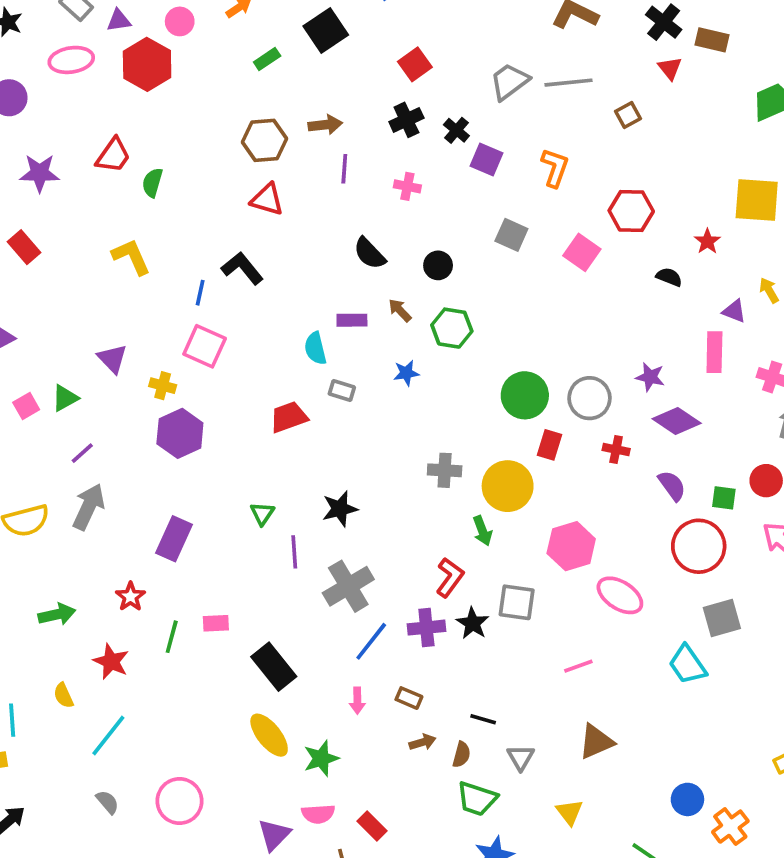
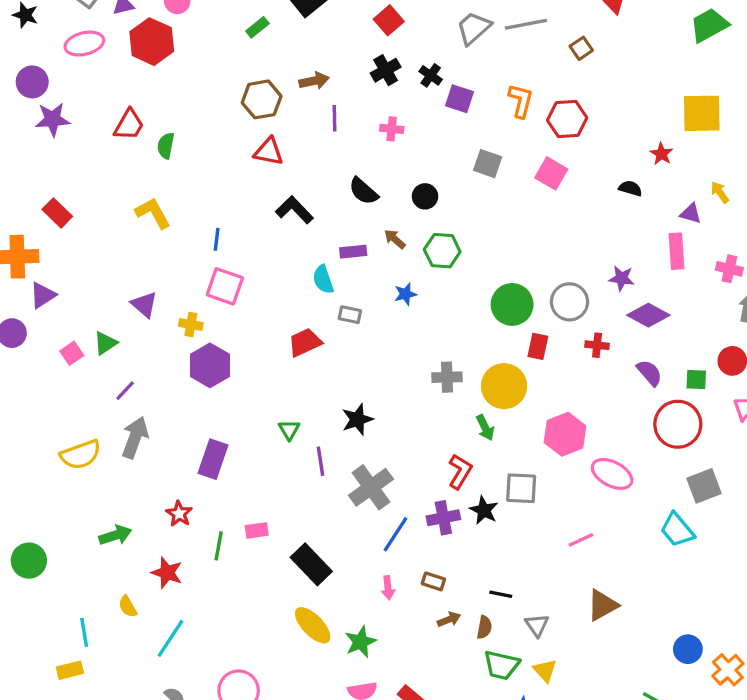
purple star: (40, 173) -> (53, 119), moved
red hexagon: (631, 211) -> (567, 119), moved
black L-shape: (242, 268) -> (294, 210), moved
yellow triangle: (569, 812) -> (545, 671), moved

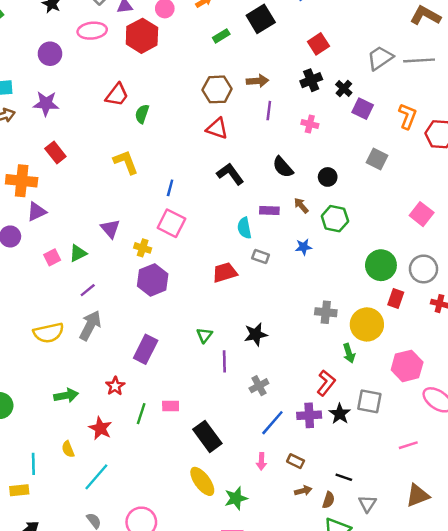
purple star: (53, 119) -> (46, 104), moved
pink square: (551, 173) -> (422, 214), moved
gray cross: (371, 487) -> (259, 386), size x0.6

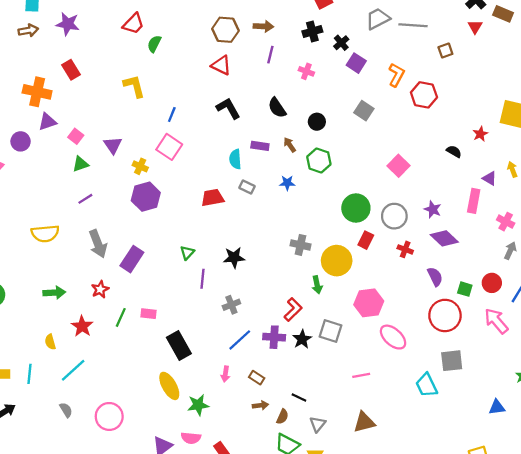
pink square: (52, 257) -> (76, 136), moved, turned -32
gray arrow: (90, 326) -> (98, 244), moved, turned 124
cyan line: (33, 464) -> (30, 374), moved

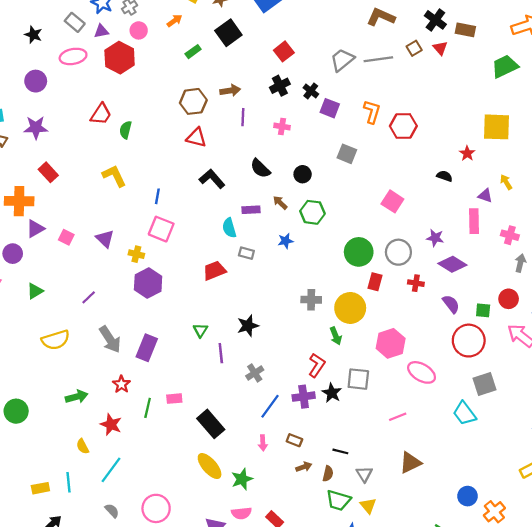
brown square: (445, 51) -> (414, 48), moved
green triangle: (81, 164) -> (35, 291), moved

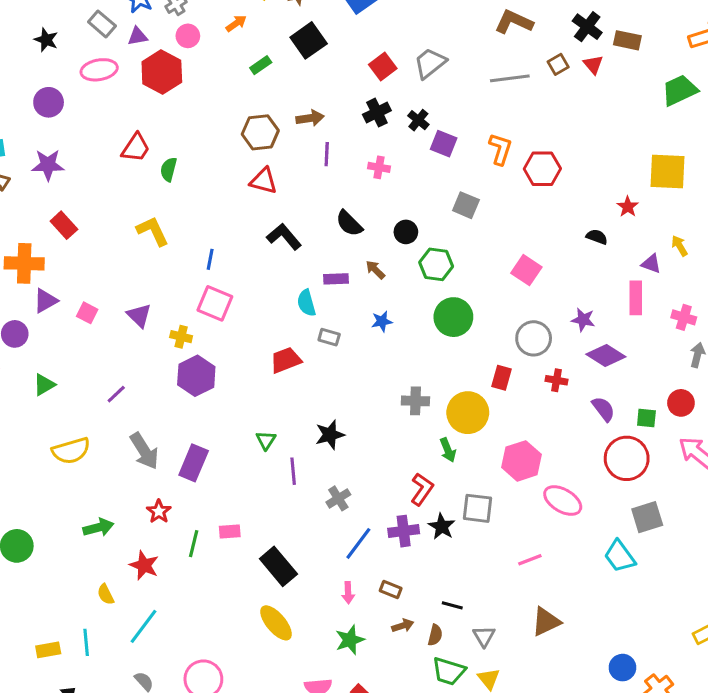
gray trapezoid: (342, 60) -> (430, 63), moved
green hexagon: (312, 212) -> (436, 264), moved
green circle: (359, 252) -> (453, 317), moved
green star: (242, 479) -> (350, 640), moved

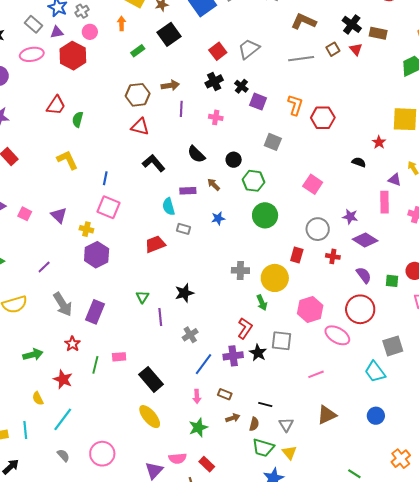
orange arrow: (236, 23) -> (122, 23), turned -56
red circle: (627, 458) -> (360, 309), moved
blue circle: (622, 668) -> (376, 416), moved

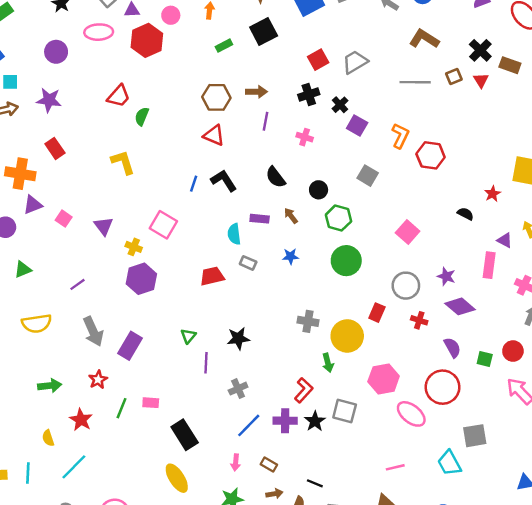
blue line: (105, 178) -> (194, 184), moved
pink line: (316, 374) -> (395, 467), moved

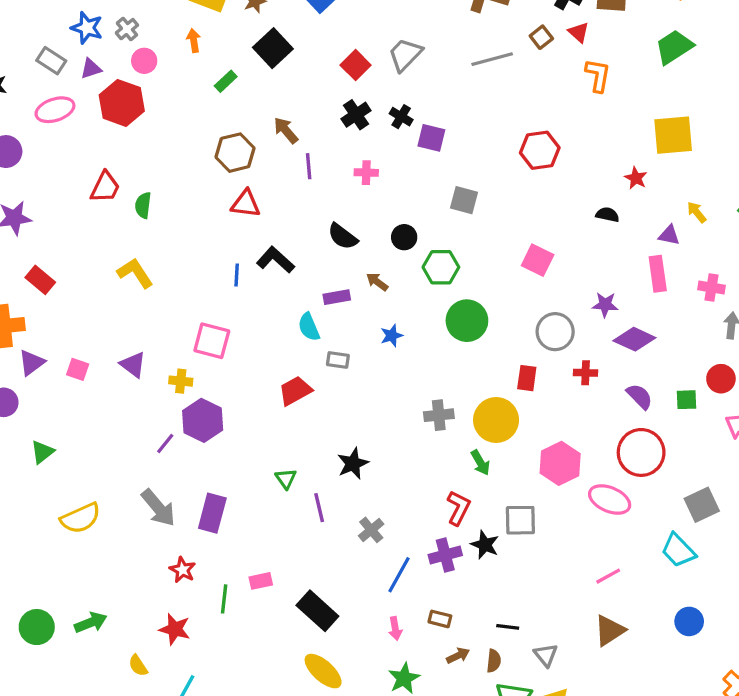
brown arrow: (256, 92) -> (286, 130), turned -114
orange L-shape: (400, 136) -> (598, 75), moved
purple line: (77, 284) -> (165, 444), moved
green arrow: (50, 386) -> (91, 622), moved

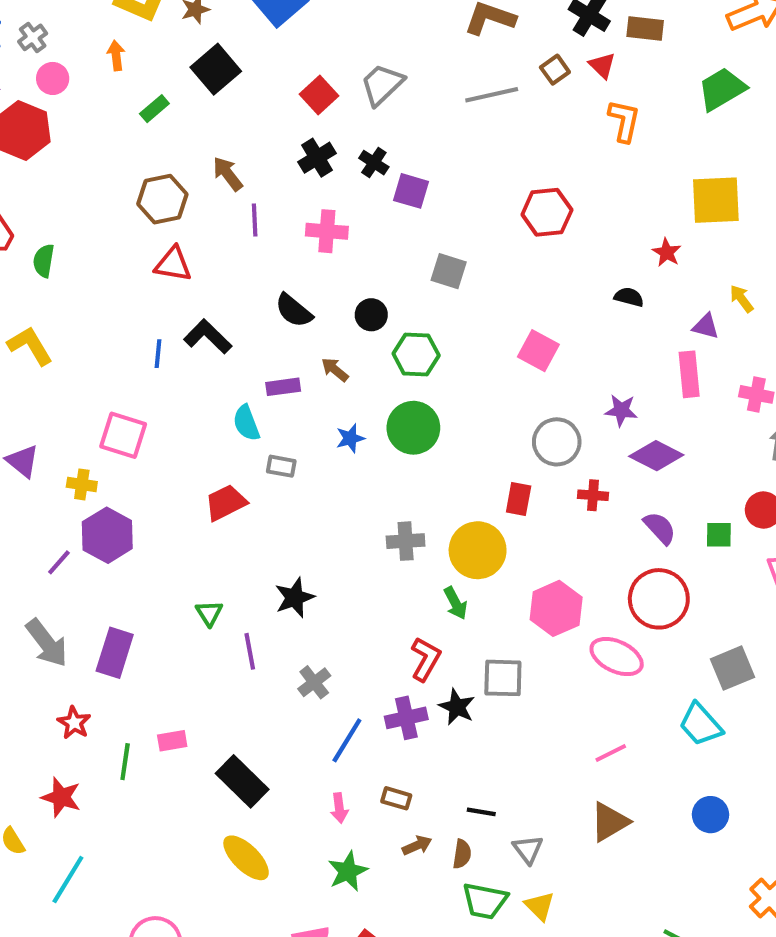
pink cross: (366, 173) -> (327, 231), size x1.4
green circle: (467, 321) -> (413, 428), moved

